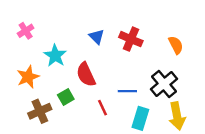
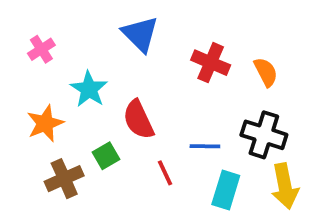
blue triangle: (97, 37) -> (140, 34), moved, size x1.5
orange semicircle: (176, 45) -> (266, 72), moved
black cross: (164, 84) -> (264, 135), turned -32

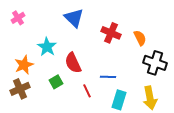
pink cross: (41, 49) -> (18, 18), moved
black cross: (264, 135) -> (155, 63), moved
brown cross: (64, 179) -> (20, 89), moved

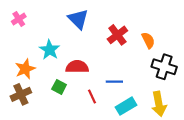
red cross: (111, 33) -> (117, 35), turned 30
red semicircle: (73, 63) -> (77, 67), turned 115
green square: (56, 82) -> (59, 87), turned -32
cyan rectangle: (119, 100) -> (126, 106), turned 42

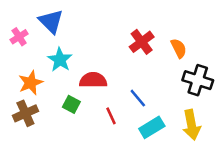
pink cross: (19, 19) -> (19, 37), moved
blue triangle: (78, 19) -> (51, 21), moved
blue line: (114, 82) -> (138, 98), turned 49

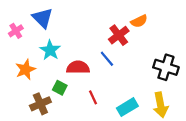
orange semicircle: (179, 48) -> (139, 21), moved, turned 91
blue line: (138, 98) -> (107, 59), moved
brown cross: (25, 113) -> (40, 104), moved

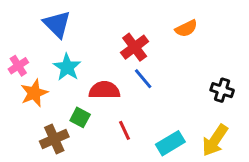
pink cross: (16, 31) -> (18, 66), moved
red cross: (119, 35) -> (135, 47), moved
black cross: (166, 67) -> (222, 90), size x0.7
yellow arrow: (161, 105) -> (215, 140), turned 45

